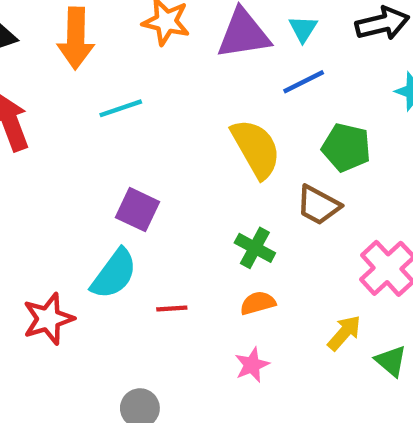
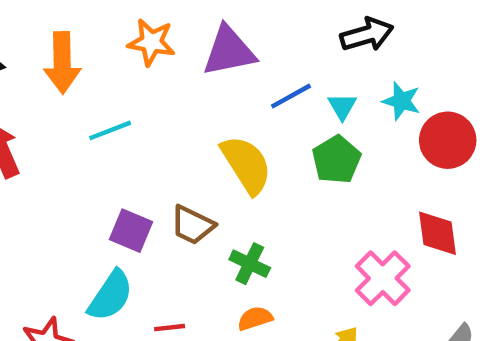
cyan triangle: (303, 29) -> (342, 106), moved
green pentagon: (346, 147) -> (336, 160), turned 30
brown trapezoid: (318, 205) -> (192, 225), moved

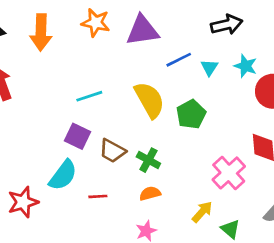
cyan line: (110, 130) -> (89, 96), moved
green pentagon: (336, 160) -> (191, 114), moved
brown trapezoid: (192, 225) -> (112, 151), moved

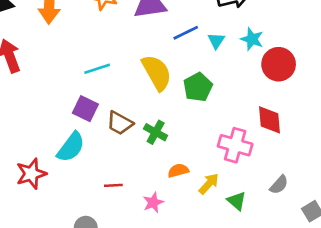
pink cross: (229, 173) -> (235, 145), turned -32
orange semicircle: (150, 193) -> (178, 171), moved
red line: (98, 196) -> (113, 185), moved

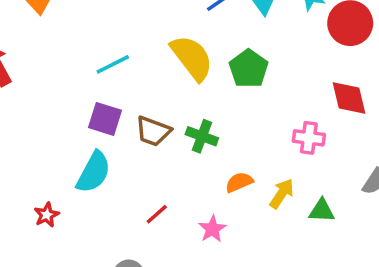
pink cross: (235, 145) -> (309, 138), size x0.7
red star: (31, 174) -> (47, 215), size x0.6
red line: (113, 185) -> (157, 214), turned -30
green triangle: (237, 201) -> (322, 211), turned -30

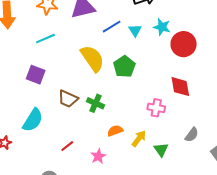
cyan line: (113, 64) -> (45, 39), moved
purple square: (105, 119) -> (36, 75), moved
green triangle: (322, 211) -> (161, 150), turned 49

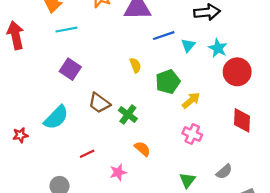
cyan line: (45, 39) -> (66, 30), moved
yellow semicircle: (92, 58) -> (135, 65), size x0.5
red diamond: (180, 87) -> (242, 120), moved
orange semicircle: (115, 131) -> (142, 149), turned 49
yellow arrow: (139, 139) -> (191, 100), moved

